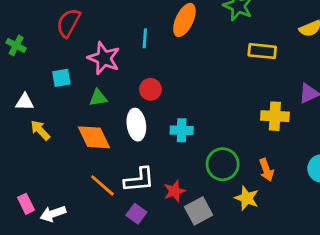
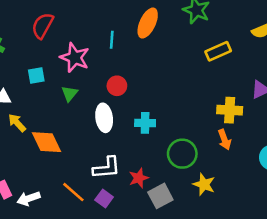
yellow rectangle: (262, 51) -> (218, 51), turned -30
green triangle: (98, 98) -> (70, 93), turned -42
orange diamond: (94, 137) -> (46, 142), moved
orange arrow: (266, 170) -> (225, 140), moved
orange line: (102, 185) -> (73, 192), moved

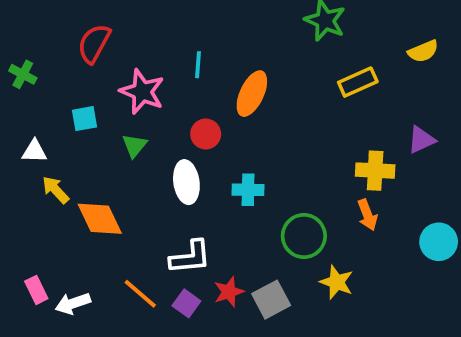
orange ellipse: (148, 23) -> (252, 94), moved
red star: (139, 178) -> (229, 292), moved

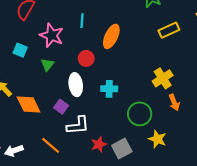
cyan square: (84, 119) -> (20, 50), turned 32
yellow cross: (375, 171) -> (163, 78), moved, turned -36
purple square: (186, 303) -> (61, 107), moved

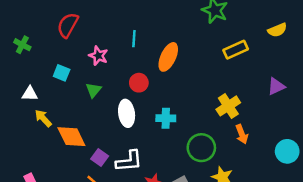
pink star: (52, 35) -> (98, 56), size x0.7
purple square: (61, 107) -> (100, 157), moved

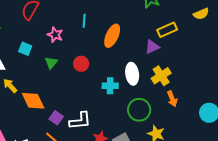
red circle: (139, 83) -> (81, 64), moved
purple triangle: (276, 86) -> (152, 47), moved
white ellipse: (127, 113) -> (132, 74), moved

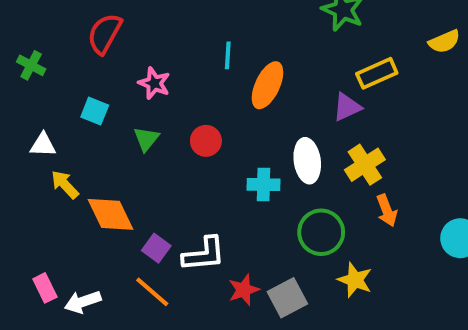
cyan line: (84, 21) -> (228, 55), moved

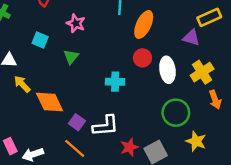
purple triangle: (347, 107) -> (191, 38), turned 42
red circle: (206, 141) -> (142, 58), moved
cyan cross: (264, 185) -> (115, 82), moved

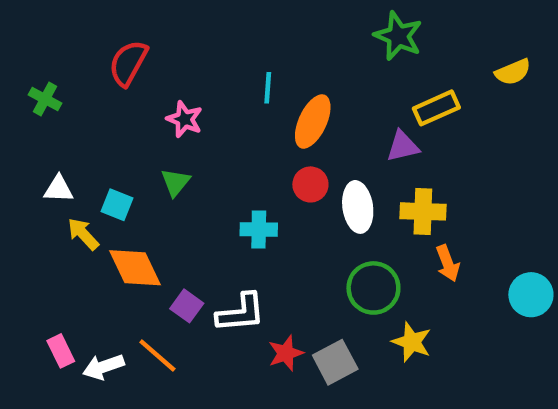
purple triangle: (191, 38) -> (403, 146), turned -30
cyan square: (40, 40) -> (117, 205), moved
yellow cross: (202, 72) -> (423, 211), turned 35
orange line: (75, 148) -> (157, 355), moved

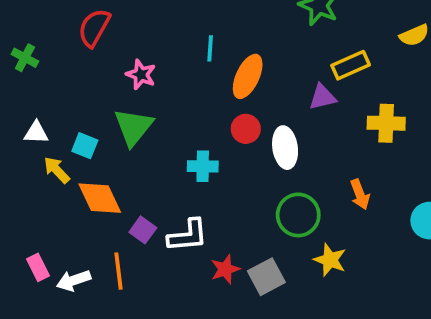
green triangle: (175, 182) -> (133, 127), size x1.6
yellow cross: (423, 211) -> (386, 123), moved
orange line: (157, 355) -> (118, 271), turned 42

